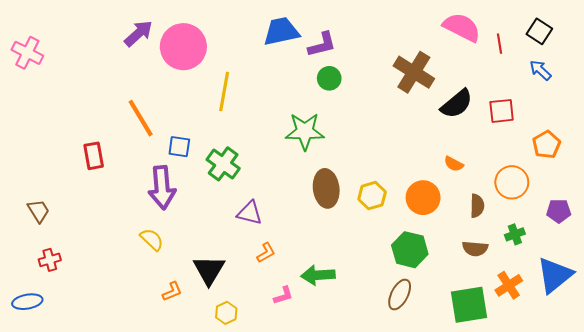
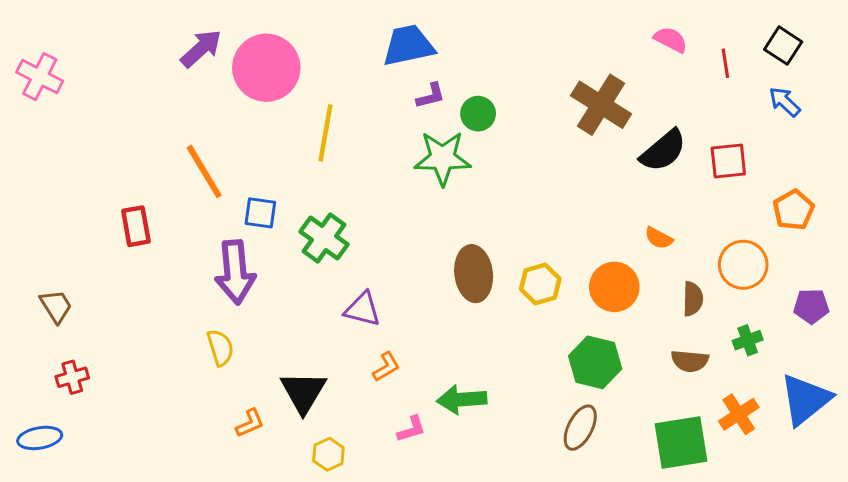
pink semicircle: (462, 27) -> (671, 40), size x0.6
purple L-shape: (322, 45) -> (431, 96), moved, size x0.7
green star: (305, 131) -> (443, 158), moved
yellow semicircle: (152, 239) -> (220, 348), turned 30

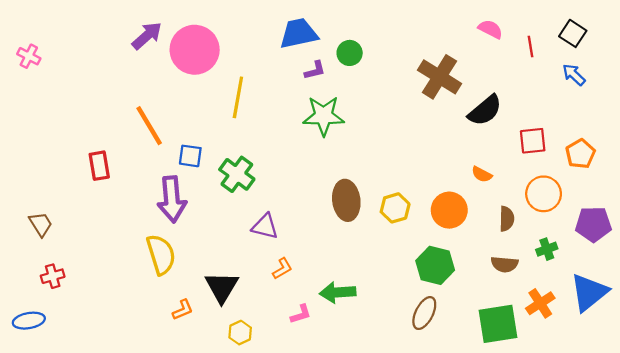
pink cross: (40, 77) -> (29, 56), size x0.7
green circle: (478, 114) -> (350, 53), moved
red square: (728, 161) -> (533, 141), moved
purple pentagon: (811, 306) -> (593, 224), size x1.4
yellow semicircle: (220, 348) -> (161, 255), size x1.5

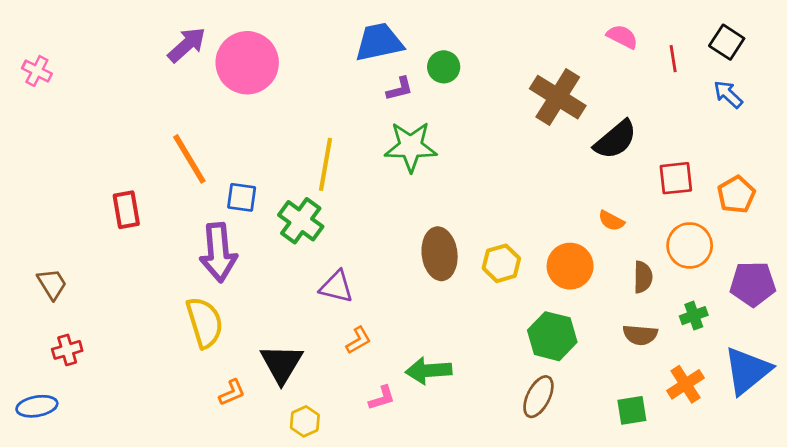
yellow line: (238, 97) -> (325, 164), moved
green square: (498, 324) -> (632, 410), size x0.6

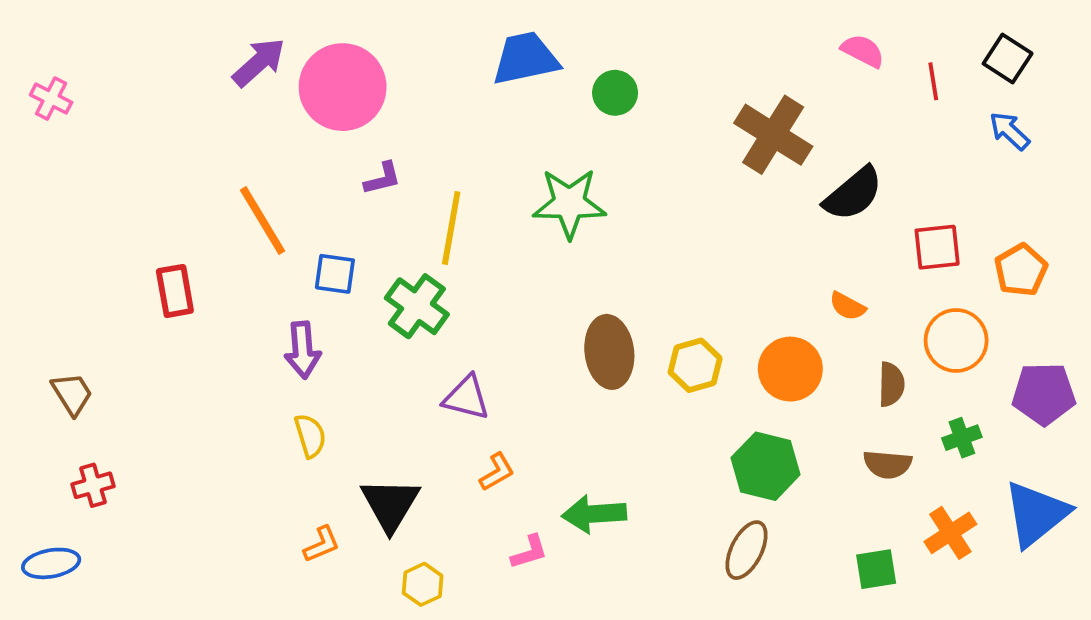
purple L-shape: (400, 89) -> (383, 179), moved
purple arrow: (218, 252) -> (303, 350), size x0.7
yellow semicircle: (205, 322) -> (310, 436), moved, size x0.6

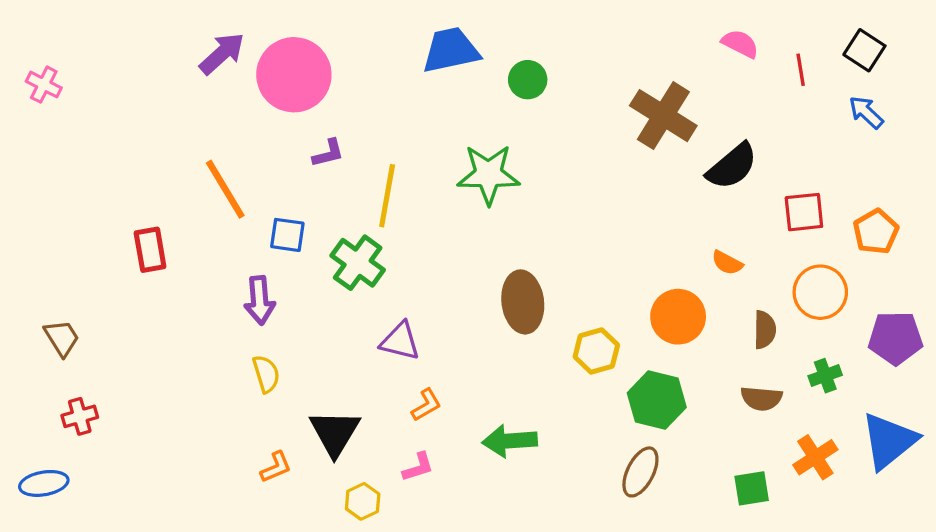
yellow hexagon: (695, 365) -> (596, 351), moved
pink L-shape: (529, 552) -> (418, 467), moved

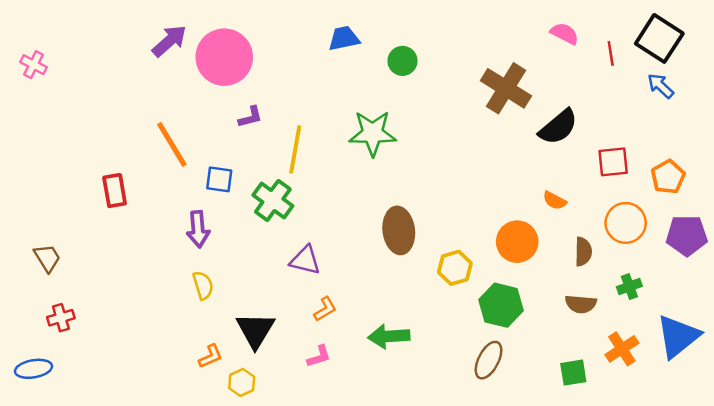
blue trapezoid: (451, 50) -> (344, 38), size x0.7
black square: (864, 50) -> (659, 38), size x1.5
purple pentagon: (895, 338) -> (687, 235), moved
yellow hexagon: (363, 501) -> (242, 383), moved

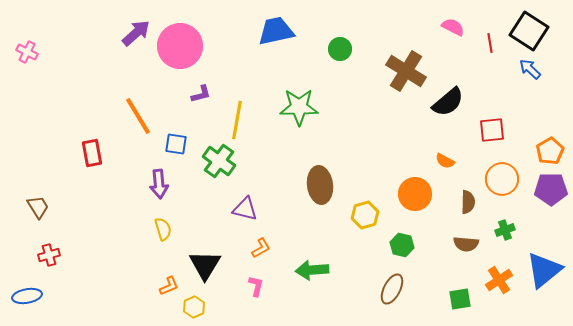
blue trapezoid: (344, 38) -> (276, 31), size x1.4
green circle: (403, 61) -> (340, 49), moved
orange pentagon: (668, 177) -> (550, 151), moved
green hexagon: (501, 305) -> (402, 245), size x0.7
pink L-shape: (319, 356) -> (256, 286), turned -60

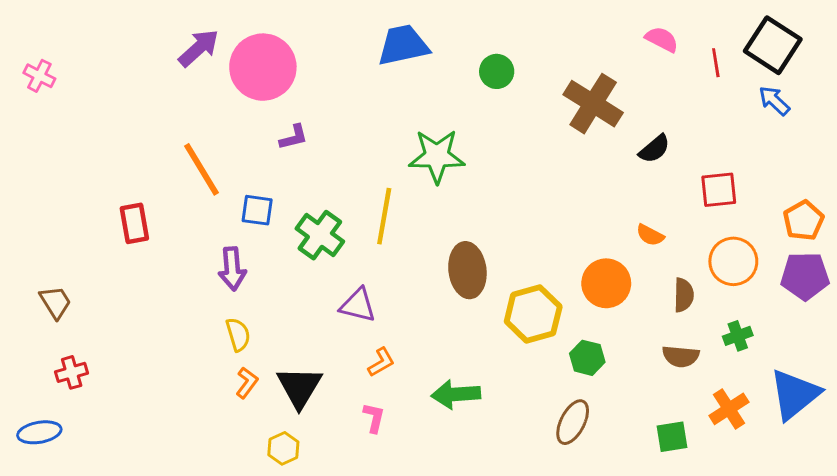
black semicircle: (448, 102) -> (654, 149), size x0.7
yellow line: (237, 120) -> (384, 216), moved
yellow hexagon: (365, 215) -> (533, 314), size x1.4
orange L-shape: (169, 286) -> (247, 383), moved, turned -30

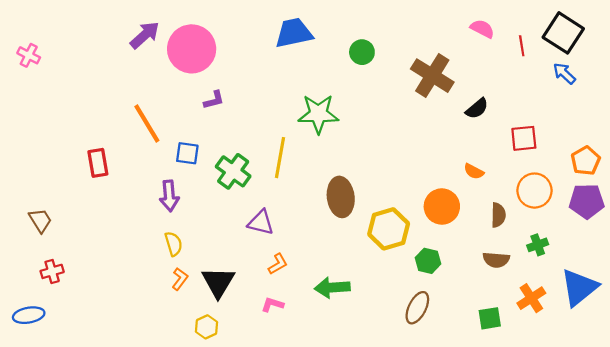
pink L-shape: (374, 418) -> (273, 304), turned -85

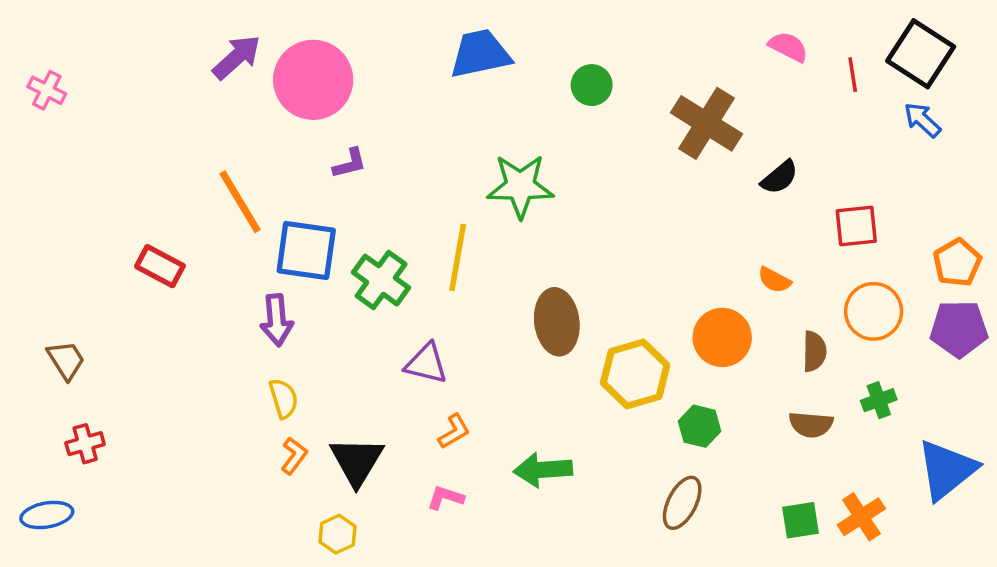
blue square: (187, 153) -> (306, 250), size x1.6
red rectangle: (98, 163) -> (160, 266), turned -52
orange cross: (531, 298) -> (861, 517), moved

